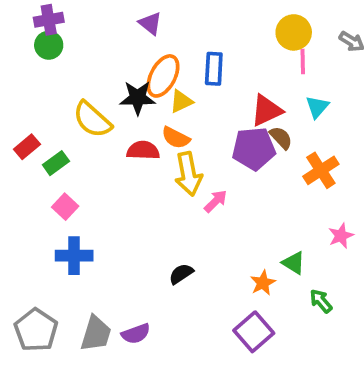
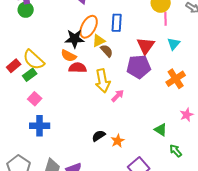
red triangle: (266, 110) -> (146, 46), turned -30
yellow semicircle: (92, 120) -> (34, 60), moved
orange semicircle: (176, 138) -> (69, 56), moved
brown semicircle: (281, 138) -> (107, 51), moved
orange star: (263, 283) -> (118, 141), moved

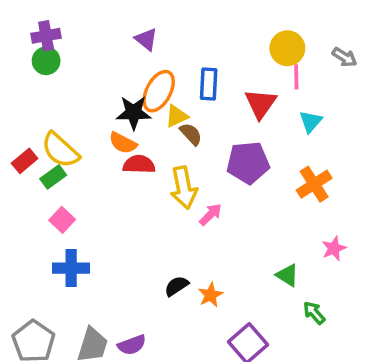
red triangle: (146, 46) -> (261, 104), moved

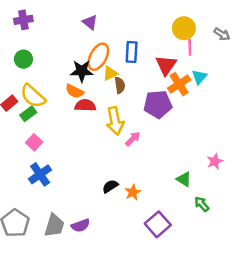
green circle: (46, 61) -> (23, 59), moved
brown semicircle: (191, 134) -> (120, 85), turned 35
orange cross: (314, 184) -> (179, 84), moved
blue cross: (71, 268) -> (40, 174), turned -35

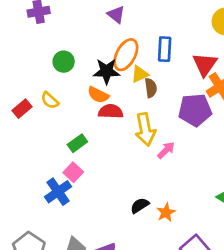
green circle: (23, 59) -> (64, 62), moved
yellow semicircle: (33, 96) -> (50, 100), size x0.6
green rectangle: (28, 114) -> (77, 143), moved
pink square: (34, 142) -> (73, 172), moved

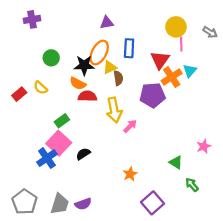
purple triangle: (116, 15) -> (107, 23), moved, turned -48
pink square: (73, 172) -> (59, 143), size x1.6
black semicircle: (140, 206) -> (83, 154), moved

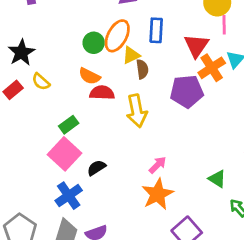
green circle: (51, 58) -> (94, 43), moved
black star: (84, 65) -> (21, 52), moved, turned -30
pink arrow: (130, 126) -> (158, 165), moved
blue cross: (47, 158) -> (69, 196), moved
orange star: (130, 174) -> (158, 194), size x1.6

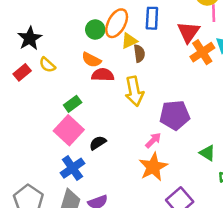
purple pentagon: (187, 91) -> (175, 115), moved

